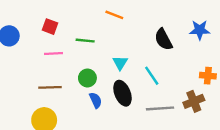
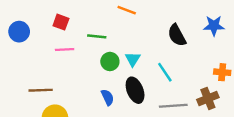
green circle: (87, 78) -> (110, 61), moved
brown line: (50, 87) -> (41, 90), moved

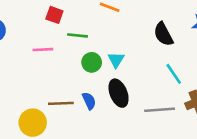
red square: (61, 22) -> (54, 15), moved
cyan line: (165, 72) -> (174, 74), moved
brown line: (41, 90) -> (61, 103), moved

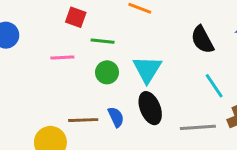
cyan triangle: (116, 60) -> (147, 69), size x1.5
green circle: (92, 62) -> (107, 72), moved

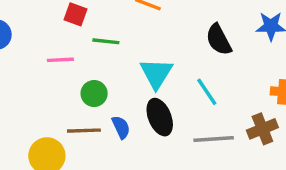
green circle: (107, 72) -> (94, 94), moved
cyan line: (214, 86) -> (207, 92), moved

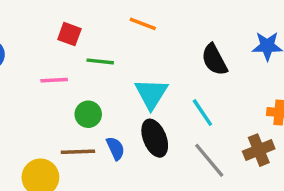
gray line: (214, 139) -> (209, 160), turned 54

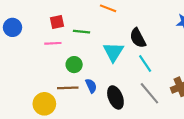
red square: (69, 34) -> (57, 22), moved, turned -32
black semicircle: (214, 60) -> (138, 38), moved
black ellipse: (155, 138) -> (115, 97), moved

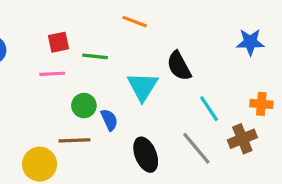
cyan line: (145, 63) -> (209, 109), moved
blue semicircle: (91, 86) -> (109, 120), moved

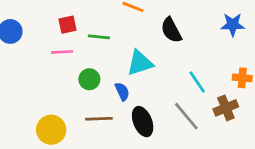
black semicircle: (179, 66) -> (171, 30), moved
cyan triangle: (143, 87) -> (140, 63), turned 40
blue semicircle: (109, 120) -> (122, 92), moved
brown line: (74, 140) -> (99, 119), moved

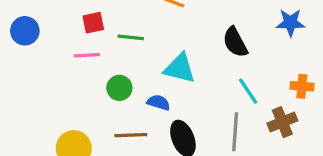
black semicircle: (171, 30) -> (235, 42), moved
cyan triangle: (140, 63) -> (180, 68), turned 32
blue semicircle: (122, 92) -> (159, 103), turned -48
gray line: (186, 116) -> (235, 132), turned 44

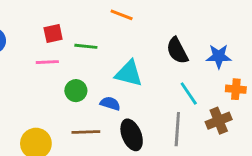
blue star: (291, 23) -> (219, 56), moved

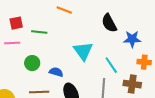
black semicircle: (177, 51) -> (109, 23), moved
cyan triangle: (129, 73) -> (83, 51), moved, turned 40
brown cross: (219, 121) -> (132, 84), turned 30

